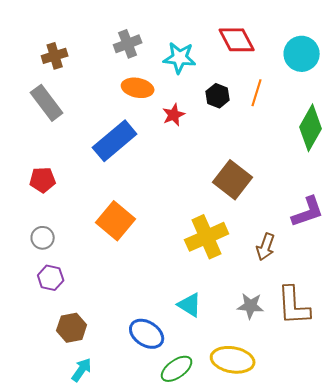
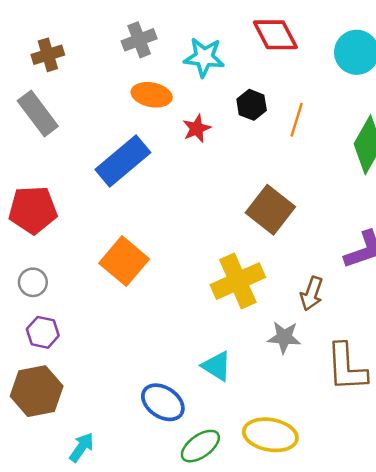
orange line: (257, 93) -> (297, 120), moved
red pentagon: (43, 180) -> (33, 210), size x1.5
gray star: (251, 306) -> (284, 337), moved
brown hexagon: (72, 328) -> (37, 391), moved, size x1.4

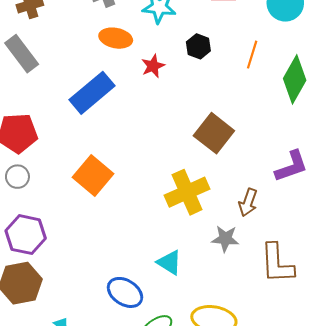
orange line: (297, 120) -> (252, 55), moved
gray circle: (33, 282) -> (17, 177), moved
purple hexagon: (43, 332) -> (26, 235), size x1.5

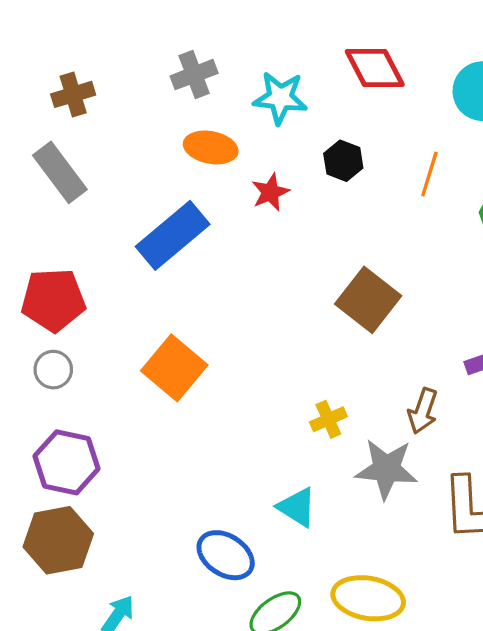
yellow cross: (187, 192) -> (328, 419), moved, size x0.5
gray star: (225, 239) -> (386, 469), size x1.4

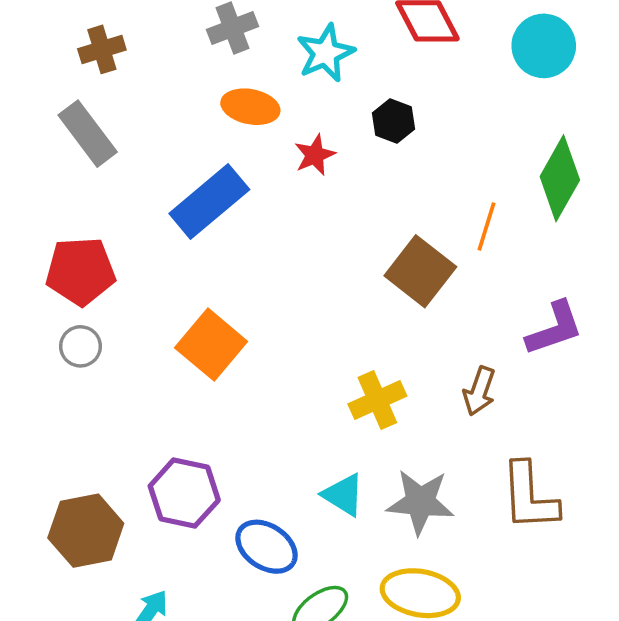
cyan star: (280, 98) -> (326, 53), turned -30
orange line: (429, 174) -> (486, 227), moved
yellow cross: (328, 419) -> (377, 400), size x1.4
purple hexagon: (67, 462) -> (184, 493), moved
gray star: (386, 469) -> (420, 502), moved

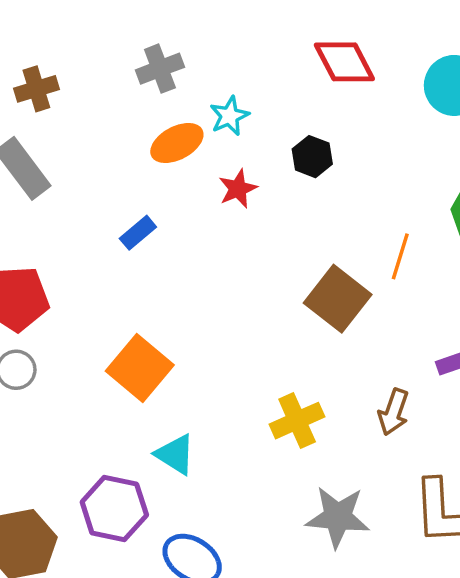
cyan star: (326, 53) -> (229, 116), moved, size x0.7
orange ellipse: (250, 107) -> (177, 143), turned -39
blue rectangle: (209, 201) -> (138, 233), size x0.5
cyan triangle: (343, 495) -> (175, 454), moved

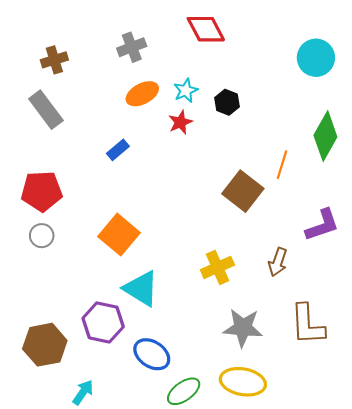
red diamond: (344, 62) -> (206, 29), moved
cyan star: (229, 116) -> (186, 91), moved
cyan triangle: (175, 454) -> (141, 289), size x1.4

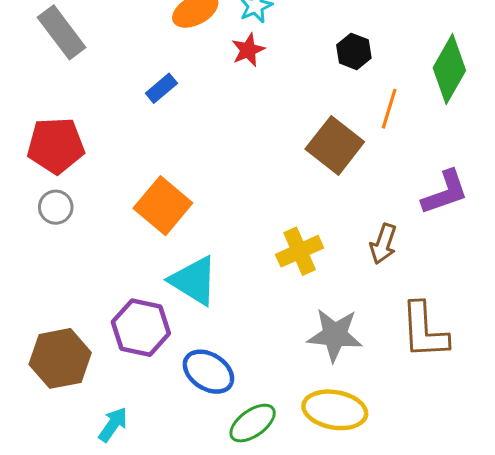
black hexagon: (227, 102) -> (354, 51), moved

